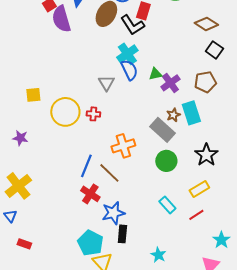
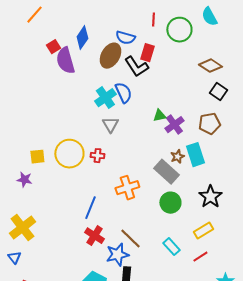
cyan cross: (127, 54) -> (105, 98), moved
blue semicircle: (129, 70) -> (123, 93), moved
yellow square: (33, 95) -> (37, 157), moved
brown line: (109, 173) -> (130, 239), moved

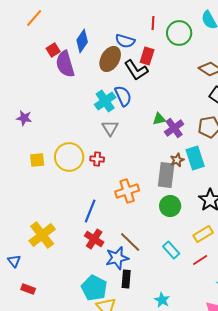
gray rectangle: (166, 172) -> (166, 175), turned 55
purple star: (24, 180) -> (24, 118), moved
yellow cross: (22, 228) -> (42, 235), moved

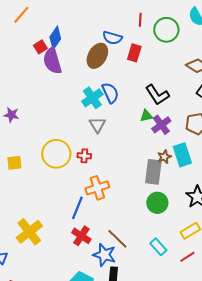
blue diamond: (82, 41) -> (55, 38), moved
black L-shape: (136, 70) -> (157, 95), moved
yellow square: (37, 160) -> (14, 163), moved
orange cross: (127, 191) -> (97, 188), moved
blue star: (117, 258) -> (104, 255), turned 30

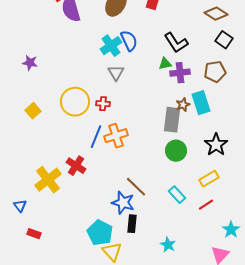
purple cross: (161, 125) -> (180, 73), turned 30
yellow square: (14, 163) -> (33, 111), turned -35
blue line: (77, 208) -> (96, 137), moved
red cross: (81, 236) -> (76, 166), moved

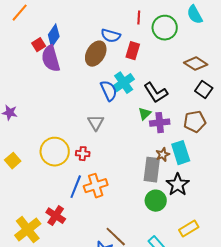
cyan cross: (111, 46) -> (124, 83), moved
green triangle: (165, 64) -> (145, 114), turned -32
black star: (216, 145) -> (178, 185), moved

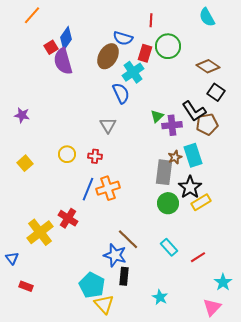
green circle: (165, 28) -> (168, 46), moved
cyan cross: (124, 83) -> (133, 72), moved
black L-shape: (156, 93) -> (194, 111), moved
yellow circle: (55, 152) -> (67, 154), size x0.6
yellow rectangle: (189, 229) -> (201, 202), moved

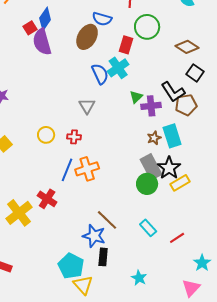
red rectangle: (145, 53) -> (126, 45), moved
cyan cross: (133, 72) -> (118, 68), moved
gray rectangle: (164, 172) -> (151, 167), moved, turned -35

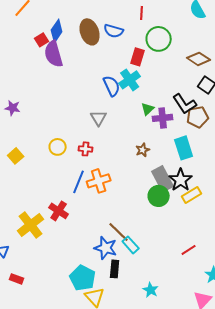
brown ellipse: (87, 37) -> (90, 32), moved, turned -50
brown star: (154, 138) -> (143, 150), moved
cyan rectangle: (148, 228) -> (131, 245), moved

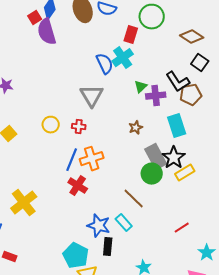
gray triangle: (99, 118) -> (92, 96), size x1.4
red cross: (59, 211) -> (78, 186), moved
brown line: (119, 232) -> (134, 199), moved

